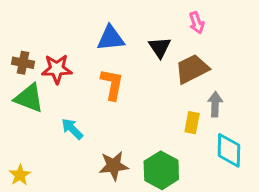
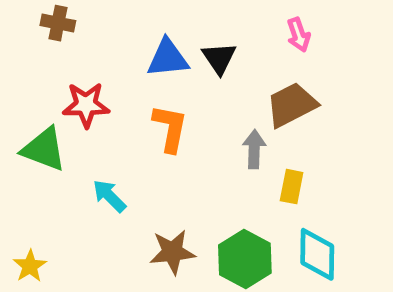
black triangle: (160, 47) -> (219, 58), moved
brown cross: (23, 63) -> (58, 23), moved
gray arrow: (215, 104) -> (254, 149), moved
cyan diamond: (229, 150) -> (317, 254), moved

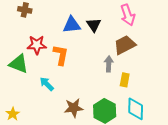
pink arrow: (299, 35) -> (128, 15), size x1.5
orange L-shape: (170, 128) -> (61, 55), moved

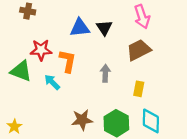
gray arrow: (109, 64) -> (105, 73), moved
cyan arrow: (47, 84) -> (52, 82), moved

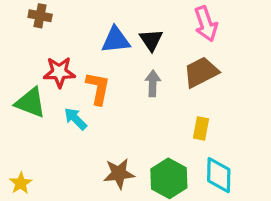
gray arrow: (105, 73) -> (153, 83), moved

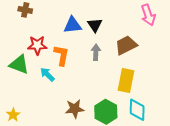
pink arrow: (206, 24) -> (148, 15), moved
yellow rectangle: (201, 128) -> (126, 81), size x1.6

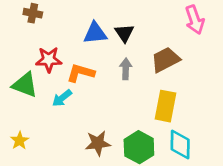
orange L-shape: (61, 55) -> (81, 73), turned -85
cyan arrow: (47, 74) -> (62, 98), turned -84
yellow star: (13, 115) -> (20, 141), moved

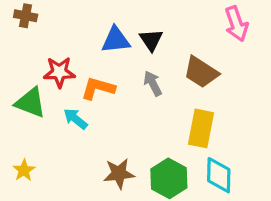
brown cross: (33, 13) -> (26, 16), moved
brown trapezoid: (165, 60) -> (201, 72), turned -120
gray arrow: (126, 69) -> (153, 83), turned -30
cyan arrow: (62, 98) -> (75, 119), turned 78

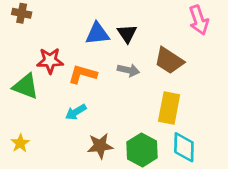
gray arrow: (153, 83) -> (128, 70), turned 130
cyan arrow: (75, 119) -> (76, 112), moved, turned -70

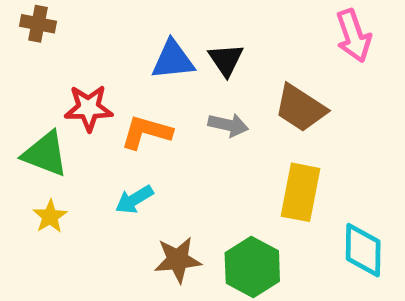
yellow star: (20, 143) -> (50, 216), moved
cyan diamond: (184, 147) -> (363, 250), moved

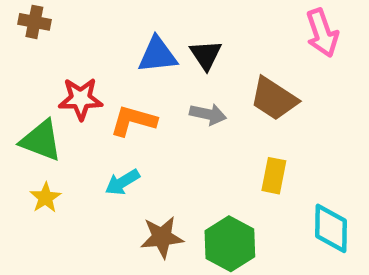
yellow rectangle: (301, 192) -> (274, 176), size x0.7

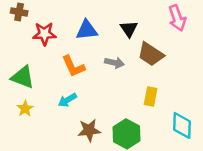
black triangle: (206, 55) -> (129, 29), moved
red star: (81, 99) -> (44, 34), moved
orange L-shape: (133, 121) -> (73, 66), turned -130

